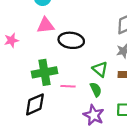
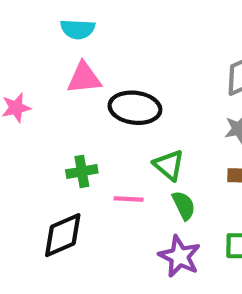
green triangle: (100, 69) -> (169, 165), moved
green cross: (45, 72) -> (82, 171), size x0.6

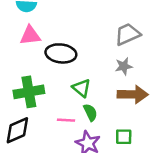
green cross: (82, 171) -> (29, 92), size x1.6
pink line: (129, 199) -> (66, 120), moved

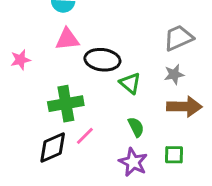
green triangle: (81, 88) -> (130, 83), moved
pink line: (66, 120) -> (85, 136), moved, turned -48

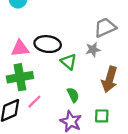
pink triangle: (67, 39) -> (20, 48), moved
gray star: (174, 74) -> (93, 50), moved
brown arrow: (184, 107) -> (109, 79), turned 105

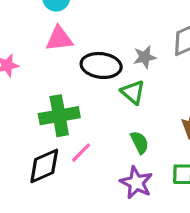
pink triangle: (20, 48) -> (59, 39), moved
gray star: (93, 50) -> (145, 57), moved

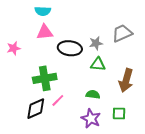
green triangle: (133, 92) -> (98, 64), moved, turned -35
green semicircle: (140, 142) -> (93, 94), turned -56

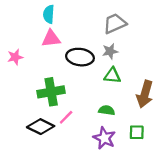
cyan semicircle: (43, 11) -> (49, 14), turned 91
gray trapezoid: (122, 33) -> (115, 23), moved
black diamond: (36, 109) -> (41, 127), turned 50

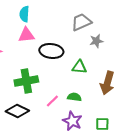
gray star: (110, 51) -> (96, 41), moved
pink line: (66, 117) -> (52, 101), moved
green square: (137, 132) -> (102, 124), moved

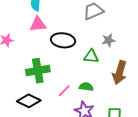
gray star: (96, 41) -> (108, 40), moved

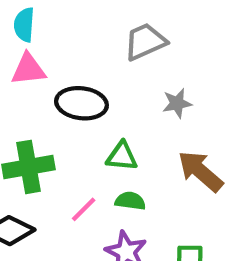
green triangle: (91, 56) -> (122, 156), moved
brown arrow: (120, 73) -> (200, 171), turned 115

